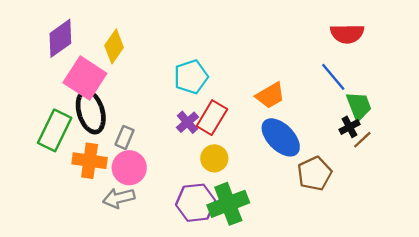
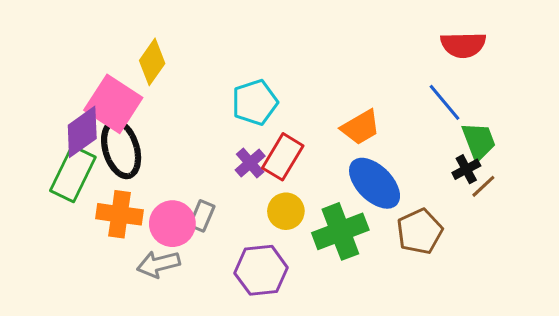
purple diamond: (60, 38) -> (82, 132), moved
gray rectangle: (125, 137) -> (202, 216), moved
green cross: (228, 204) -> (340, 231), moved

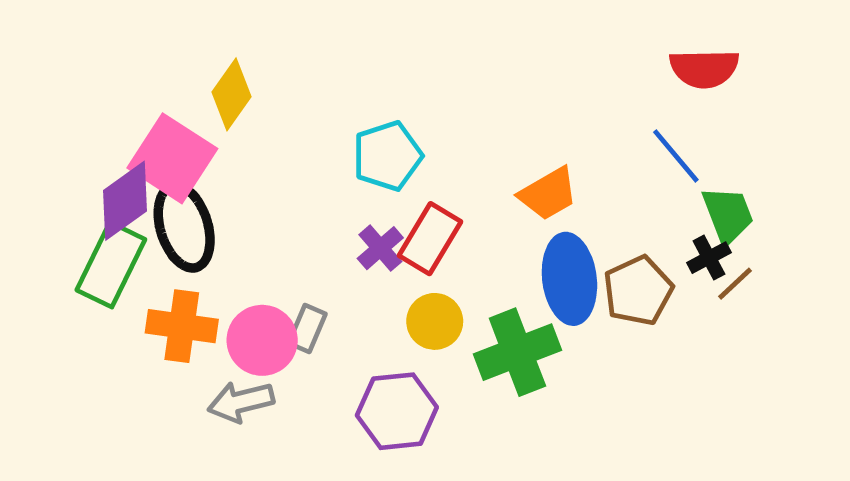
blue ellipse: (375, 183) -> (569, 279), turned 38
brown pentagon: (420, 231) -> (638, 291), moved

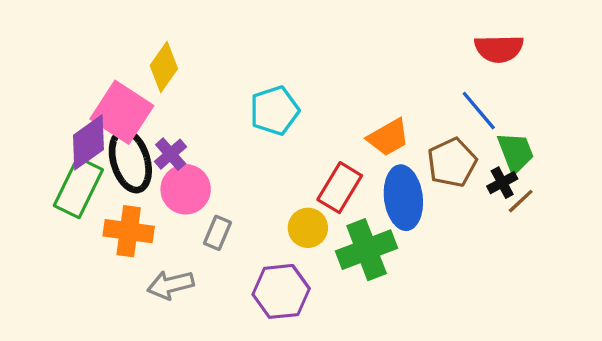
red rectangle: (430, 239) -> (340, 188), moved
purple cross: (380, 248) -> (171, 154), moved
brown pentagon: (638, 291) -> (452, 162), moved
pink circle: (262, 340) -> (186, 189), moved

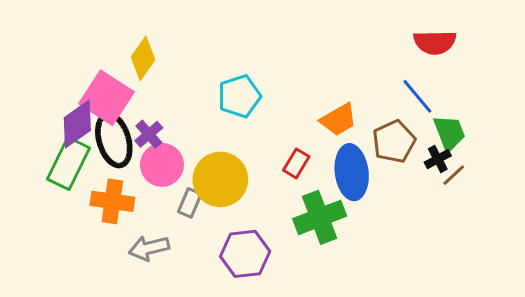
red rectangle: (340, 188) -> (296, 163), size x0.7
yellow circle: (308, 228) -> (220, 179), moved, size x1.6

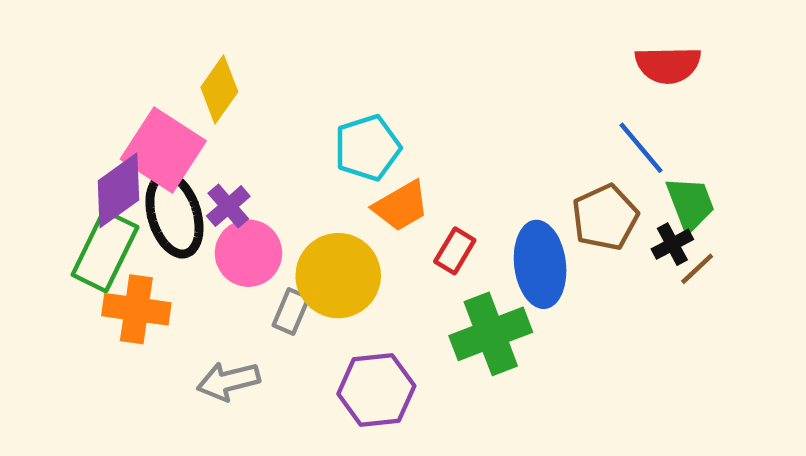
orange trapezoid: (339, 120) -> (401, 206), moved
orange cross: (112, 201) -> (136, 309), moved

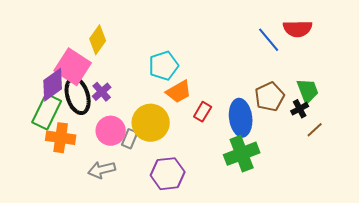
blue line: (641, 148) -> (269, 40), moved
pink circle: (248, 253) -> (111, 131), moved
brown line: (697, 269) -> (315, 130), moved
green cross: (491, 334) -> (242, 154), moved

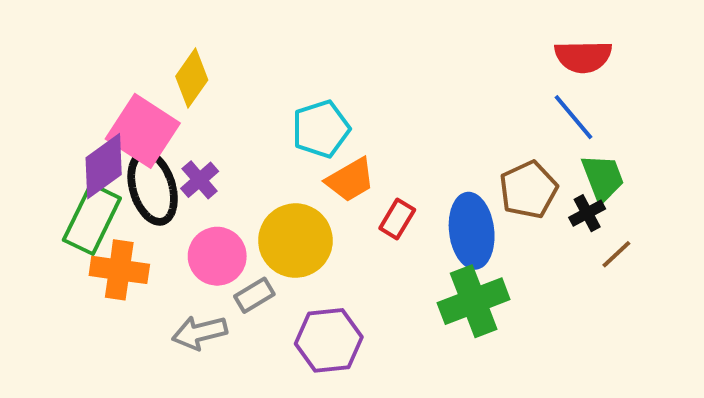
blue line: (269, 40) -> (573, 117), moved
gray rectangle: (130, 139) -> (254, 295), moved, turned 36

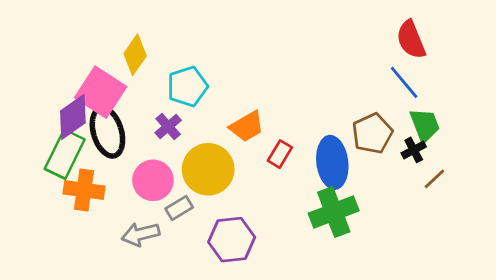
red semicircle: (583, 57) -> (411, 40), turned 69
cyan pentagon: (321, 129) -> (187, 86), moved
purple cross: (200, 180) -> (168, 127), moved

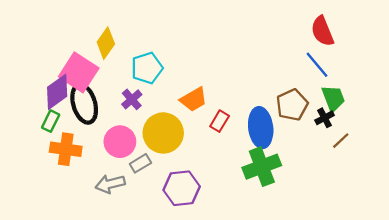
green rectangle: (65, 154) -> (51, 121), size x0.6

